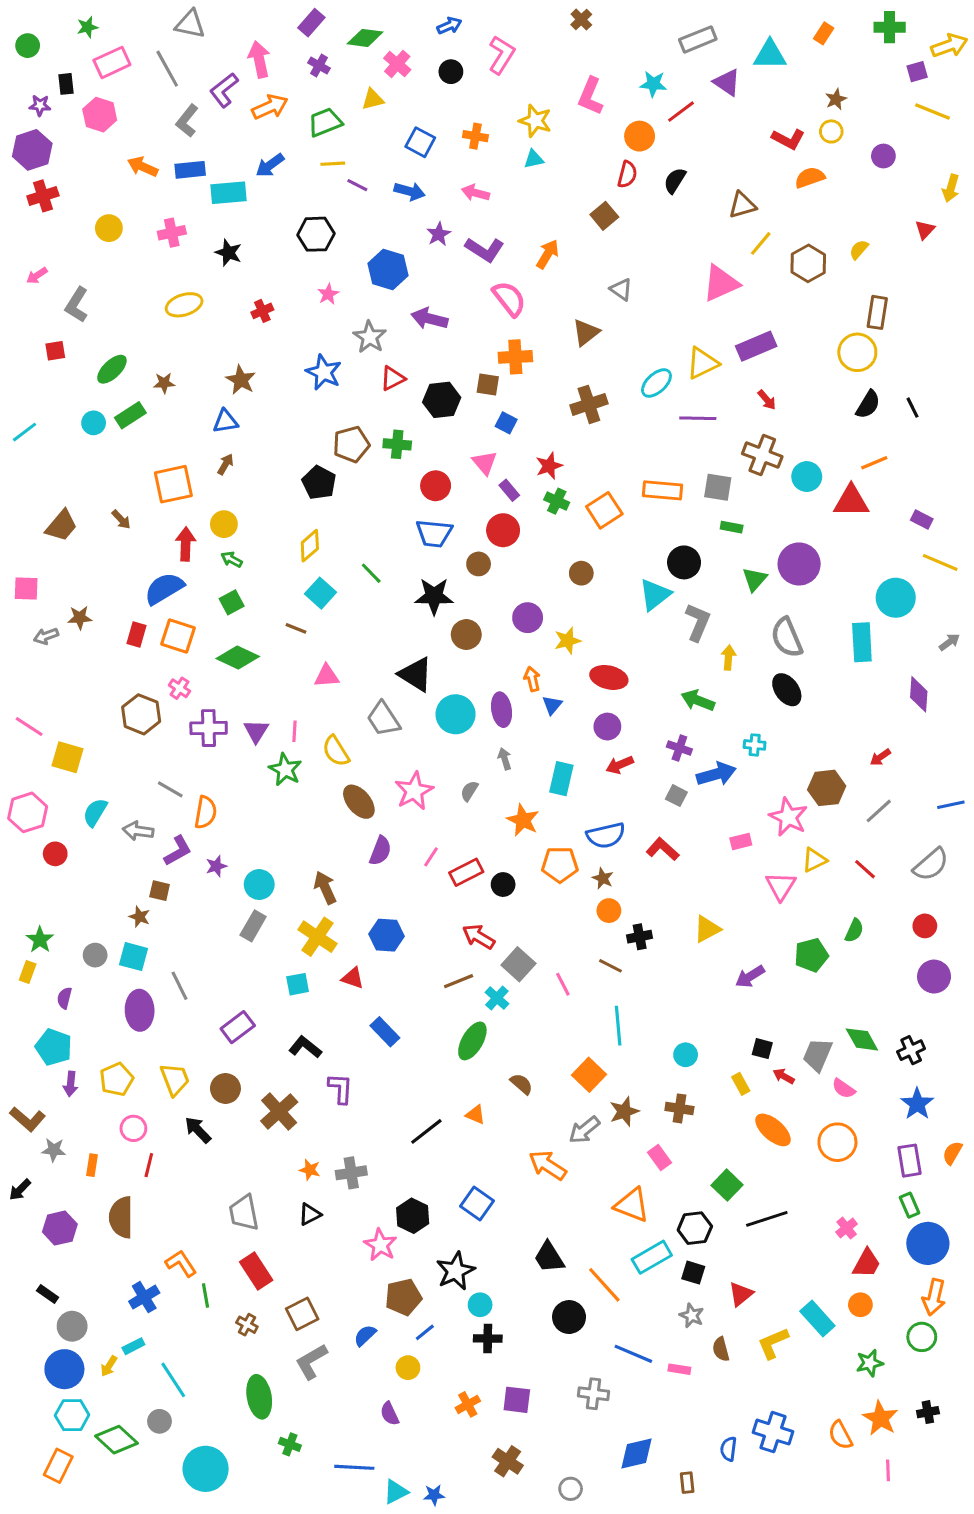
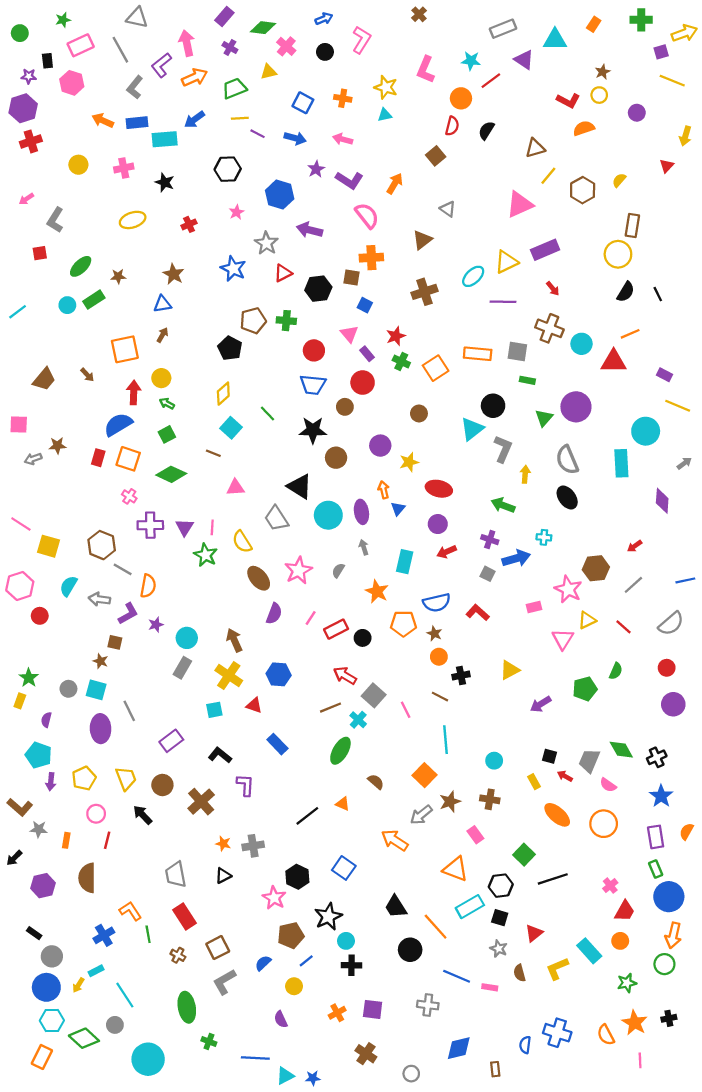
brown hexagon: (141, 714) -> (102, 545), moved

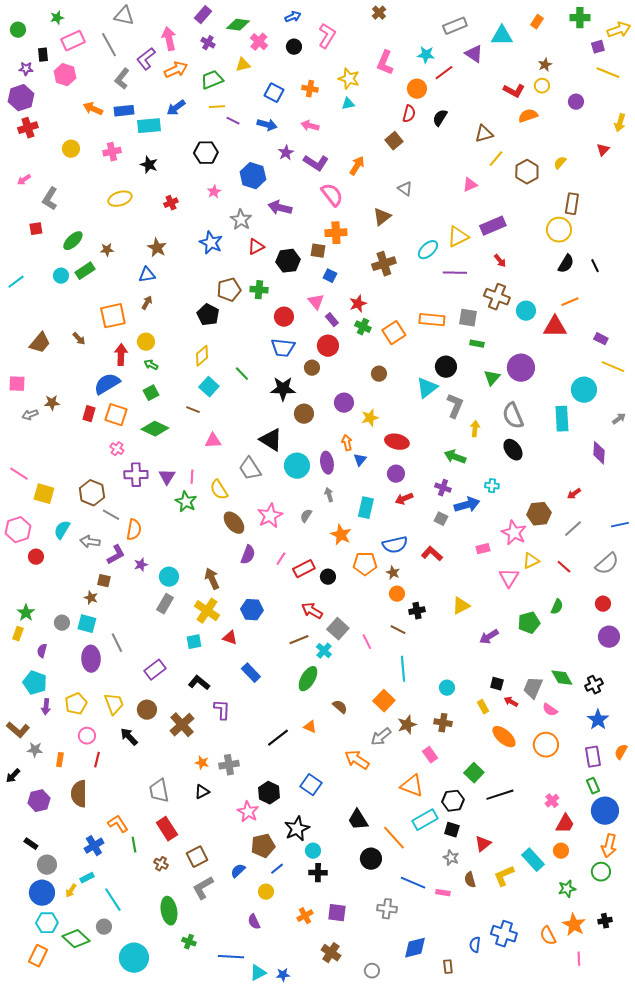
pink triangle: (520, 204) -> (470, 185), size x0.6

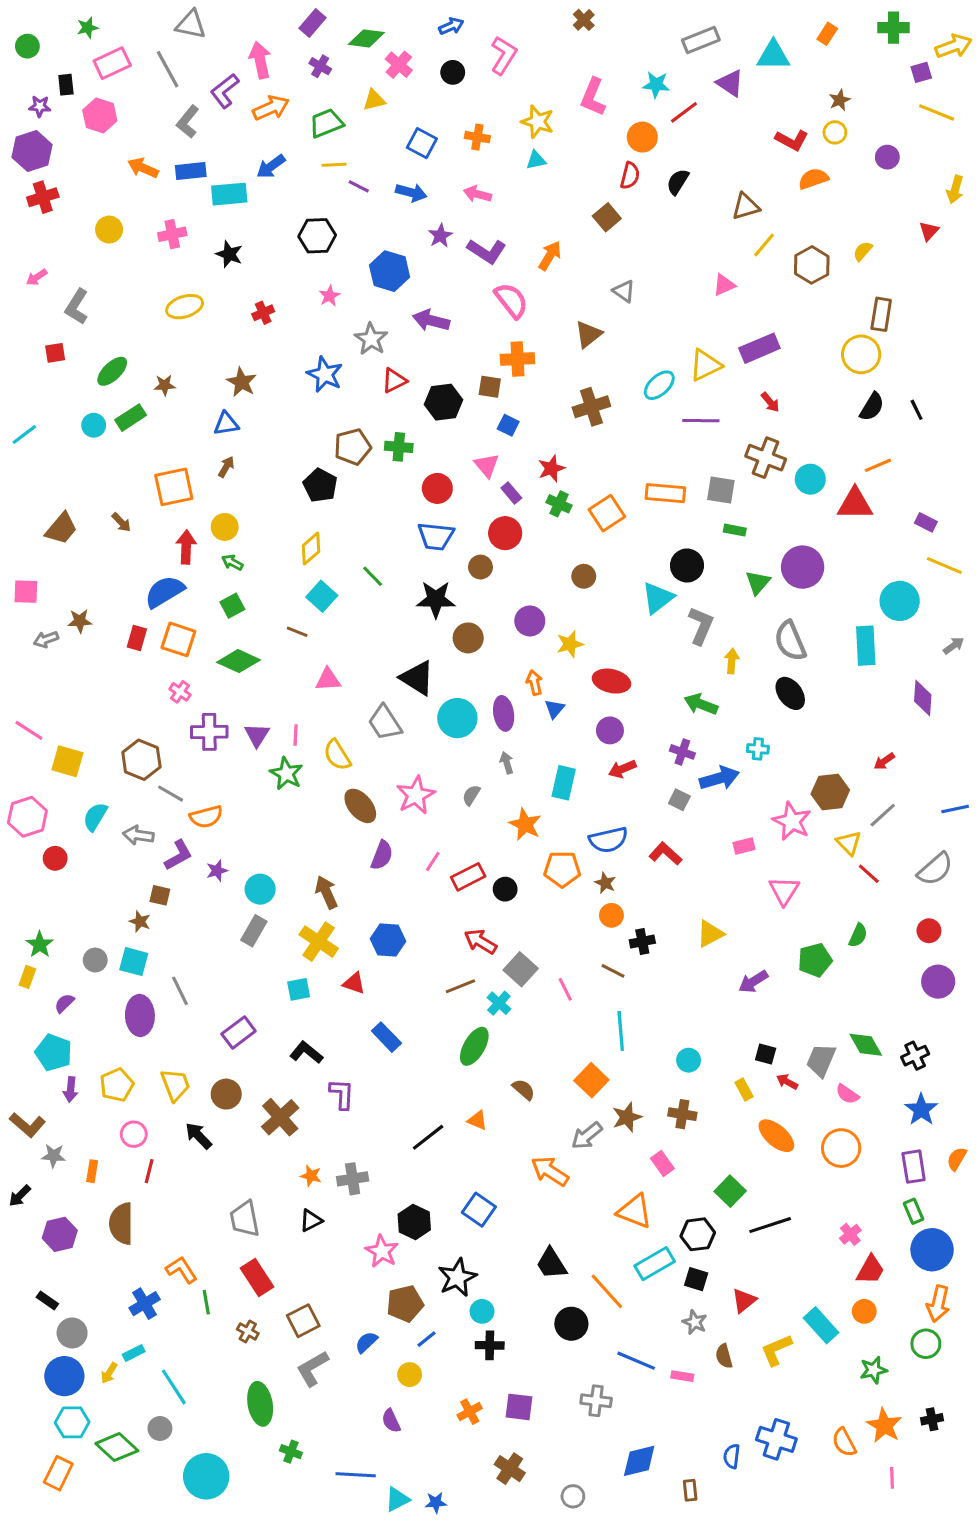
orange semicircle: (134, 530) -> (206, 817), turned 65
yellow triangle: (531, 561) -> (849, 843), moved, turned -48
purple semicircle: (42, 651) -> (64, 1003), turned 32

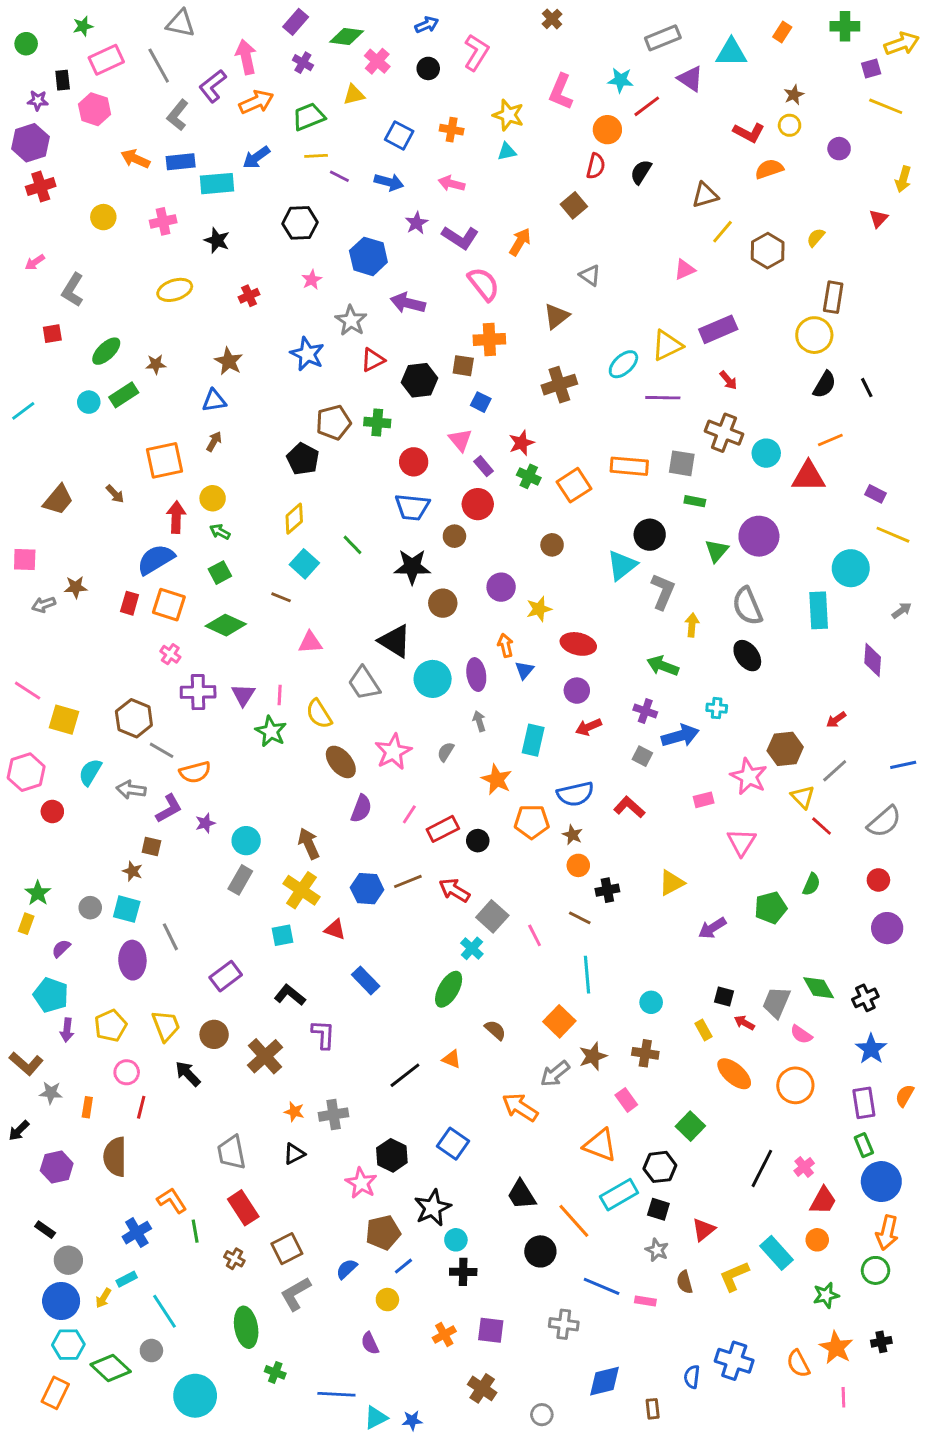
brown line: (460, 986) -> (408, 881), moved
black line: (770, 1225) -> (762, 1168), moved, turned -45

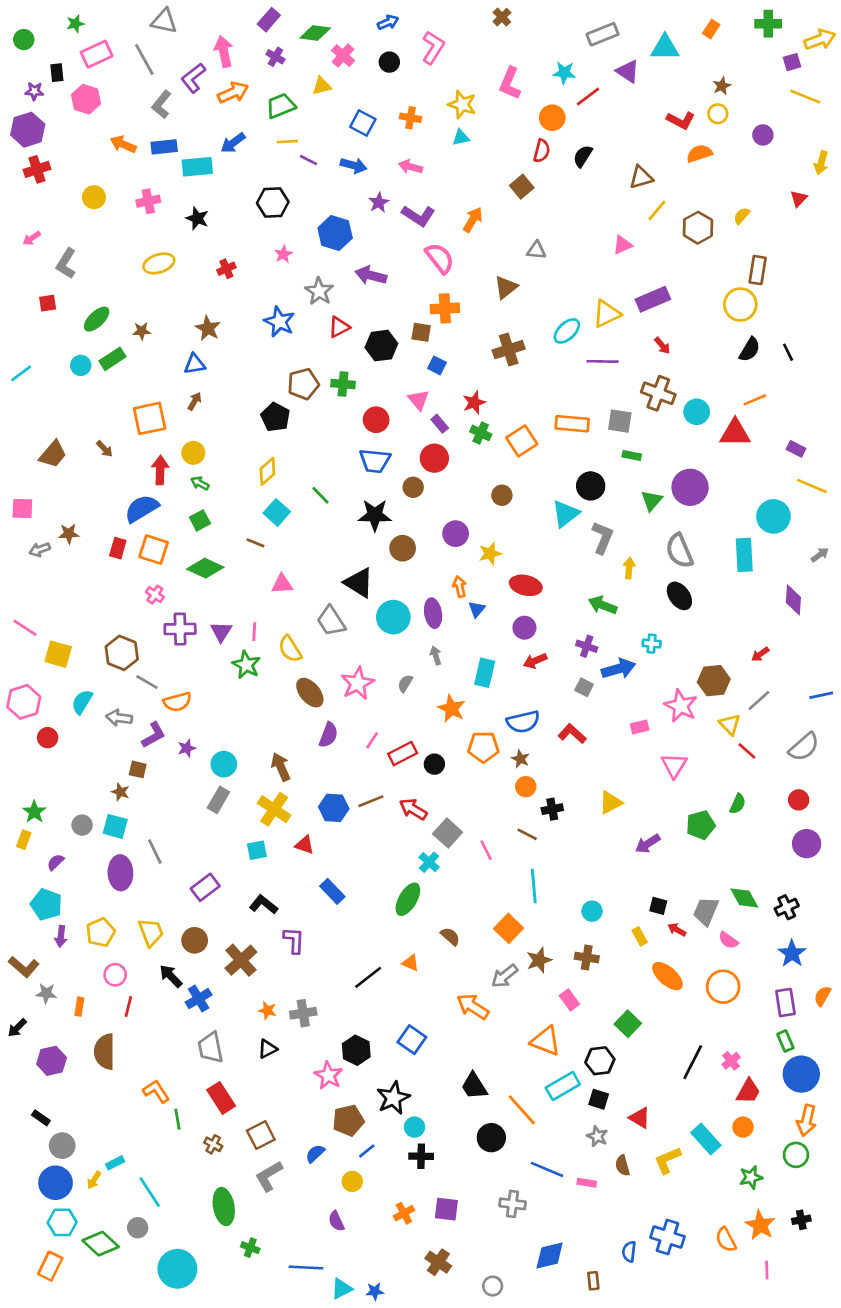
gray triangle: (590, 275) -> (536, 250), turned -30
red triangle: (704, 1230) -> (640, 1118), turned -50
blue cross: (137, 1233) -> (199, 999), moved

